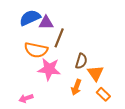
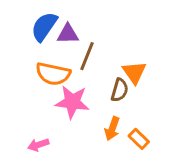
blue semicircle: (30, 18) -> (44, 27), turned -30
orange triangle: (95, 73) -> (134, 72), moved
orange rectangle: (103, 94) -> (139, 139), moved

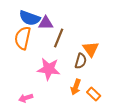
blue semicircle: (44, 27) -> (30, 18), turned -105
orange semicircle: (53, 74) -> (23, 38), moved, turned 90

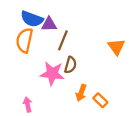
orange triangle: (91, 49) -> (116, 47), moved
brown semicircle: (81, 61) -> (70, 65), moved
pink arrow: (26, 98) -> (28, 105), turned 96

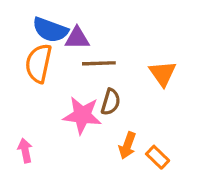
brown line: (63, 40) -> (99, 63), turned 66
orange triangle: (116, 47) -> (163, 73), moved
pink arrow: (28, 105) -> (25, 151), moved

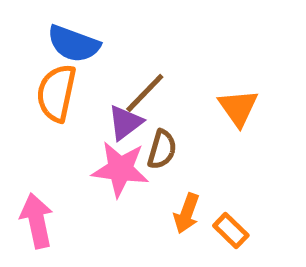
purple triangle: (77, 38) -> (125, 122), moved, turned -36
brown line: (99, 63) -> (145, 93), turned -44
pink arrow: (25, 151) -> (37, 221), size x1.5

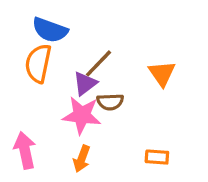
brown semicircle: (162, 149) -> (110, 102), turned 72
orange arrow: (187, 213) -> (82, 159), moved
orange rectangle: (231, 231) -> (157, 157), turned -40

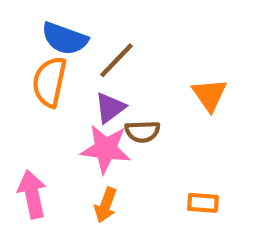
brown line: (98, 63) -> (116, 60), moved

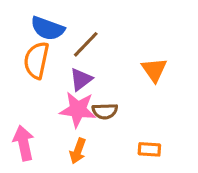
brown semicircle: (142, 132) -> (105, 111), moved

